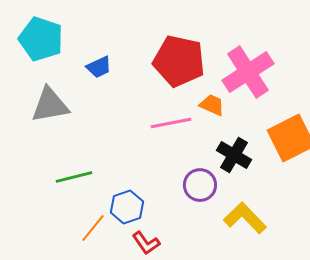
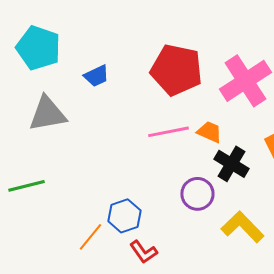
orange trapezoid: (212, 105) -> (209, 132), moved
green line: (74, 177) -> (26, 186), moved

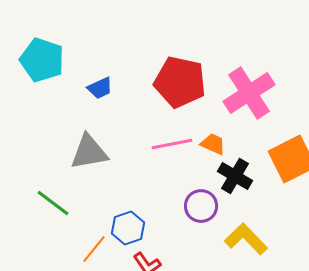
gray triangle: (47, 114) -> (89, 152), moved
green line: (26, 186) -> (53, 203), moved, turned 51

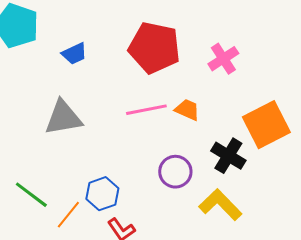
pink cross: (249, 93) -> (223, 59), size x0.6
black cross: (235, 176) -> (228, 156), moved
green line: (53, 203) -> (31, 195), moved

